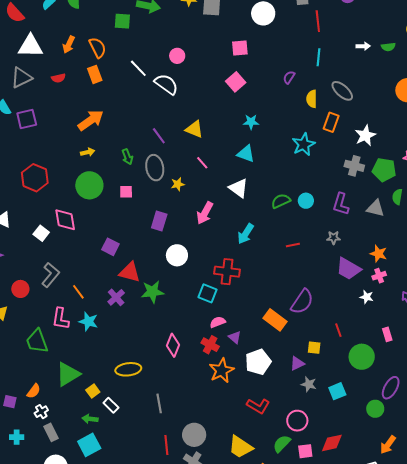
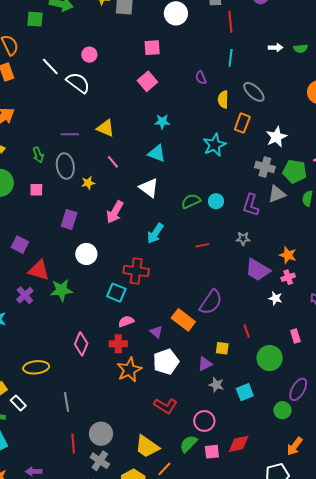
purple semicircle: (289, 77) -> (201, 78), turned -56
purple line: (159, 136) -> (70, 134), turned -54
gray triangle: (376, 208) -> (277, 194), moved, turned -36
purple triangle: (235, 337) -> (156, 332), moved
red cross: (210, 345) -> (118, 344), turned -30

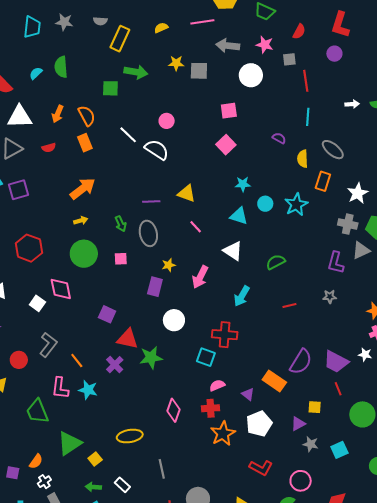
purple semicircle: (201, 78) -> (279, 138), turned 144
yellow star: (88, 183) -> (169, 265), moved
cyan circle: (216, 201) -> (265, 204), moved
purple trapezoid: (258, 270) -> (336, 362), moved
white rectangle: (18, 403) -> (122, 485), moved

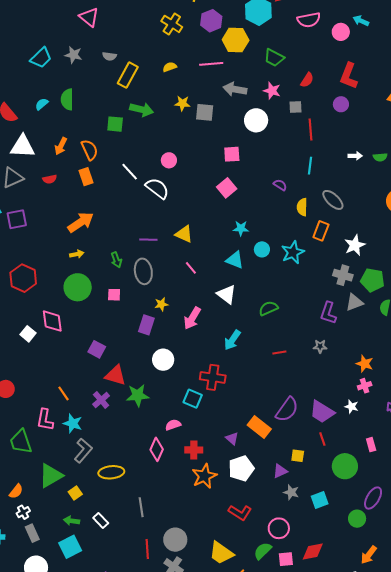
cyan trapezoid: (32, 27) -> (41, 58), turned 35
gray L-shape: (48, 345) -> (83, 451), moved
pink semicircle: (217, 385) -> (173, 425), moved

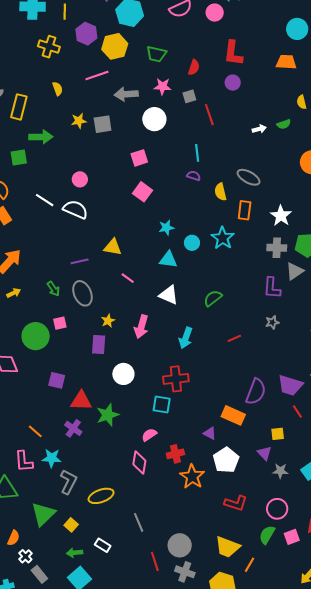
yellow semicircle: (170, 67) -> (58, 89), turned 104
cyan line: (310, 166) -> (197, 153), moved
green circle: (78, 287) -> (36, 336), moved
purple triangle: (280, 471) -> (264, 453), turned -35

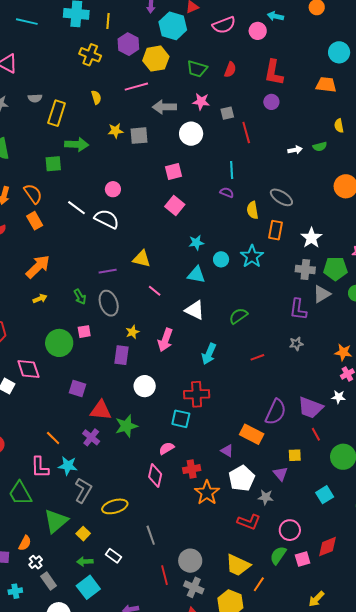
red semicircle: (194, 67) -> (230, 70), moved
gray star: (280, 471) -> (266, 497), moved

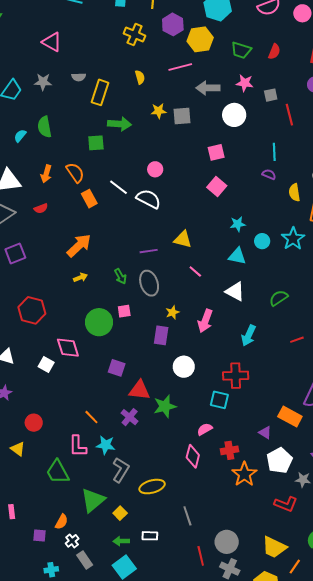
orange rectangle: (35, 221) -> (89, 199), moved
white rectangle: (113, 556) -> (150, 536), turned -35

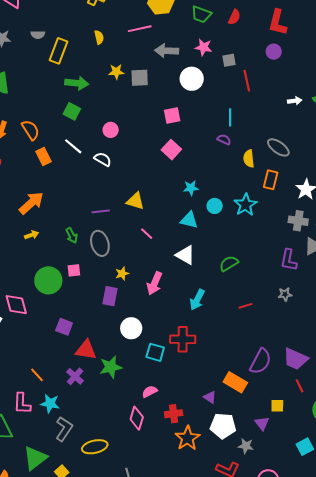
green square: (96, 143) -> (72, 111), moved, turned 30
white semicircle: (148, 199) -> (103, 159), size x0.7
cyan square: (219, 400) -> (155, 352), moved
white pentagon: (279, 460) -> (223, 426), turned 30

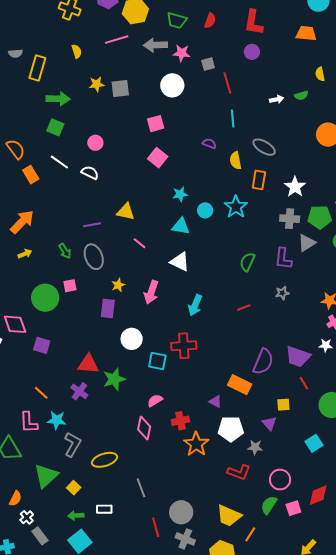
gray arrow: (167, 51) -> (155, 45), moved
cyan line: (230, 117) -> (233, 119), moved
green semicircle: (229, 263) -> (247, 262), moved, turned -30
purple square: (64, 327) -> (42, 345), moved

